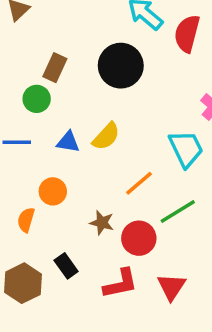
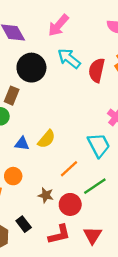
black circle: (121, 66) -> (31, 68), moved

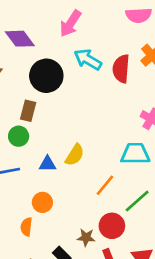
cyan trapezoid: (99, 145) -> (135, 154), turned -55
brown star: (46, 195) -> (86, 237), moved

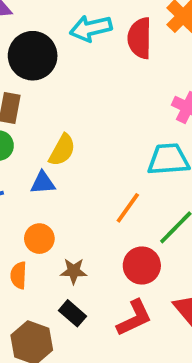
cyan arrow: (88, 60) -> (91, 28), turned -40
yellow semicircle: (75, 155) -> (62, 150), moved
brown star: (86, 237) -> (74, 271), moved

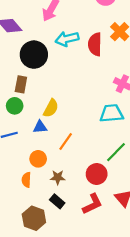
orange line: (128, 208) -> (66, 142), moved

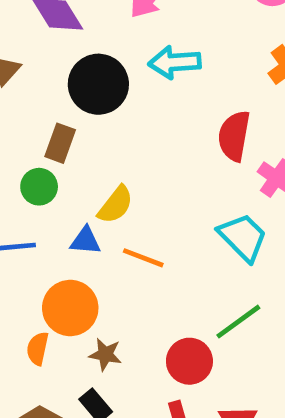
red semicircle: (95, 44) -> (234, 136), moved
cyan trapezoid: (112, 113) -> (243, 237), turned 40
orange line: (66, 142) -> (143, 258), moved, turned 66
orange circle: (38, 159) -> (70, 308), size x1.5

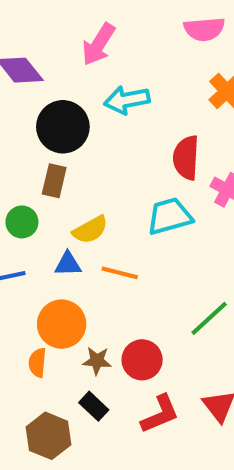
brown rectangle: (60, 143) -> (54, 181), moved
yellow semicircle: (116, 205) -> (90, 230), turned 30
cyan trapezoid: (243, 237) -> (169, 216), moved, turned -54
red circle: (189, 361) -> (142, 360), moved

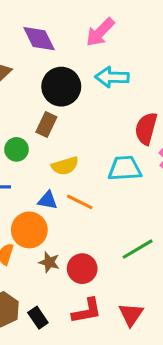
blue triangle: (68, 264) -> (48, 200), moved
black rectangle: (94, 406) -> (38, 318), moved

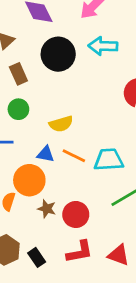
brown rectangle: (46, 125) -> (18, 74), moved, turned -50
cyan trapezoid: (125, 168) -> (109, 160), moved
red triangle: (131, 314) -> (119, 255), turned -45

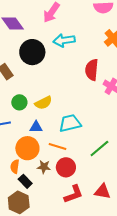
green circle: (18, 109) -> (19, 102), moved
orange line: (74, 156) -> (57, 147), moved
cyan trapezoid: (109, 160) -> (70, 123), moved
black rectangle: (37, 257) -> (25, 181), moved

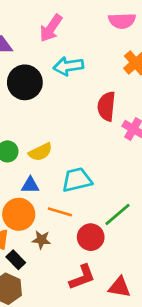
red circle: (66, 167) -> (91, 237), moved
red triangle: (102, 192) -> (119, 287), moved

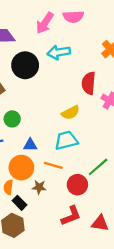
pink semicircle: (122, 21) -> (73, 17), moved
yellow semicircle: (40, 152) -> (70, 113), moved

